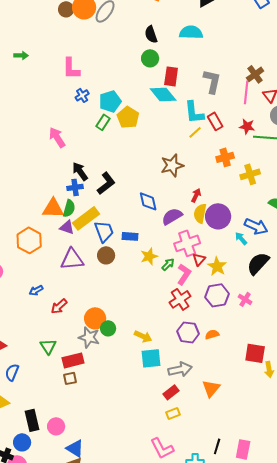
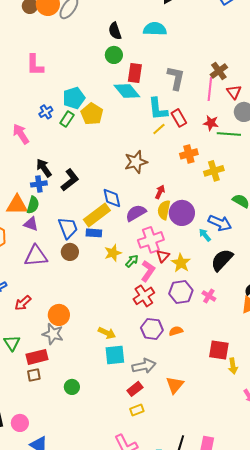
blue cross: (82, 95) -> (46, 112), moved
yellow rectangle: (86, 218) -> (97, 215), moved
green circle: (108, 328) -> (72, 387), moved

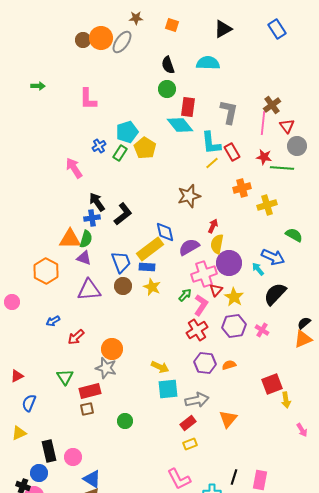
purple circle: (182, 213) -> (229, 263), moved
yellow star: (113, 253) -> (152, 287), moved, turned -30
red square: (219, 350) -> (272, 384), turned -30

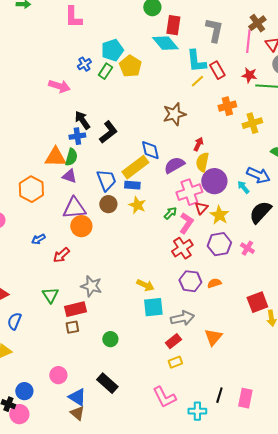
pink arrow: (74, 168) -> (59, 86), turned 140
orange circle: (112, 349) -> (81, 226), moved
black rectangle: (49, 451) -> (107, 383), moved, turned -35

